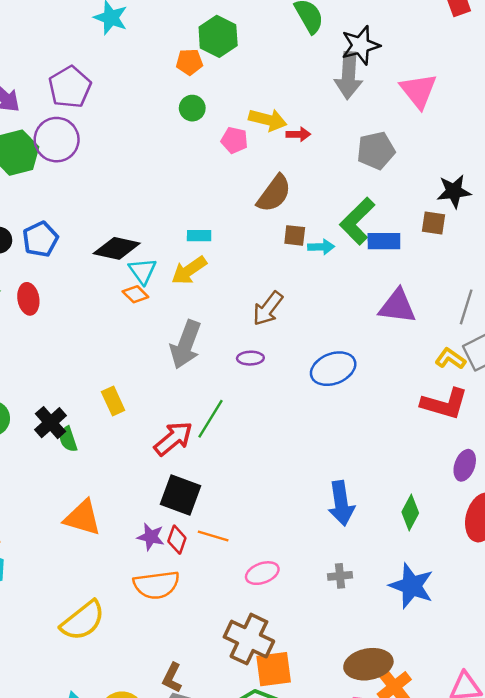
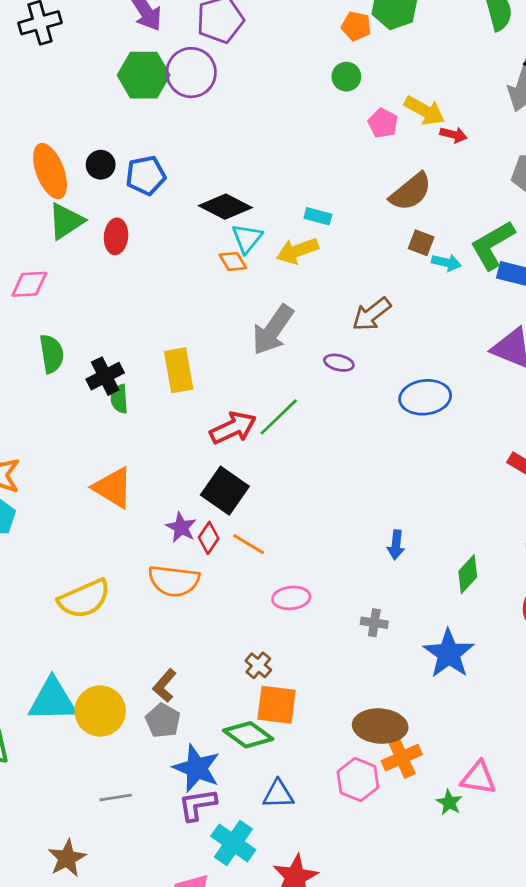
yellow rectangle: (113, 401) -> (179, 370), size x1.4
blue arrow: (341, 503) -> (396, 545), size x0.6
brown cross: (249, 639) -> (258, 665), size x0.5

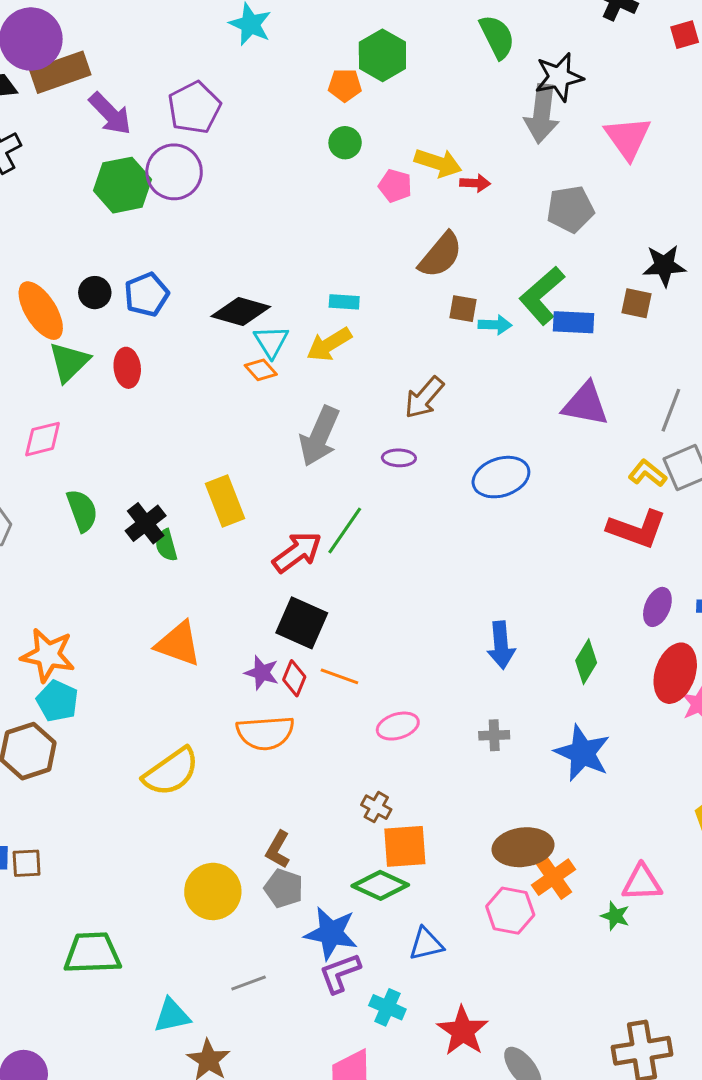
blue arrow: (396, 545) -> (501, 645), size x1.4
cyan triangle: (52, 700) -> (172, 1016), moved, size x0.7
cyan cross: (233, 843) -> (387, 1007), size x0.7

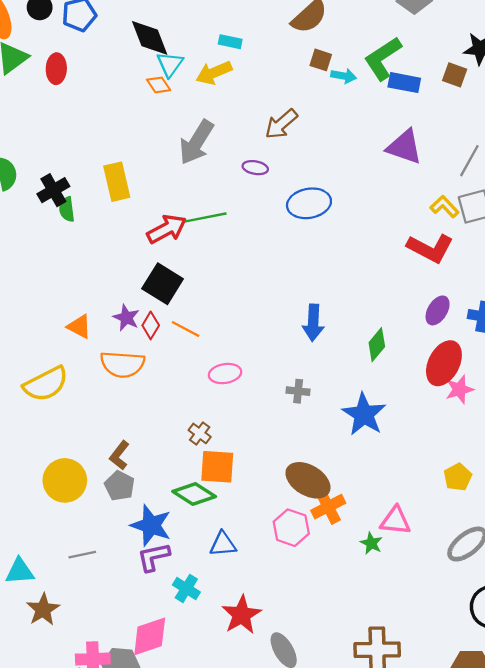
black diamond: (241, 312) -> (150, 38), turned 45
blue ellipse: (501, 477) -> (309, 203), moved
green line: (345, 530) -> (206, 217), turned 36
orange triangle: (178, 644) -> (79, 327), moved, size x0.7
brown ellipse: (523, 847) -> (308, 480), turned 30

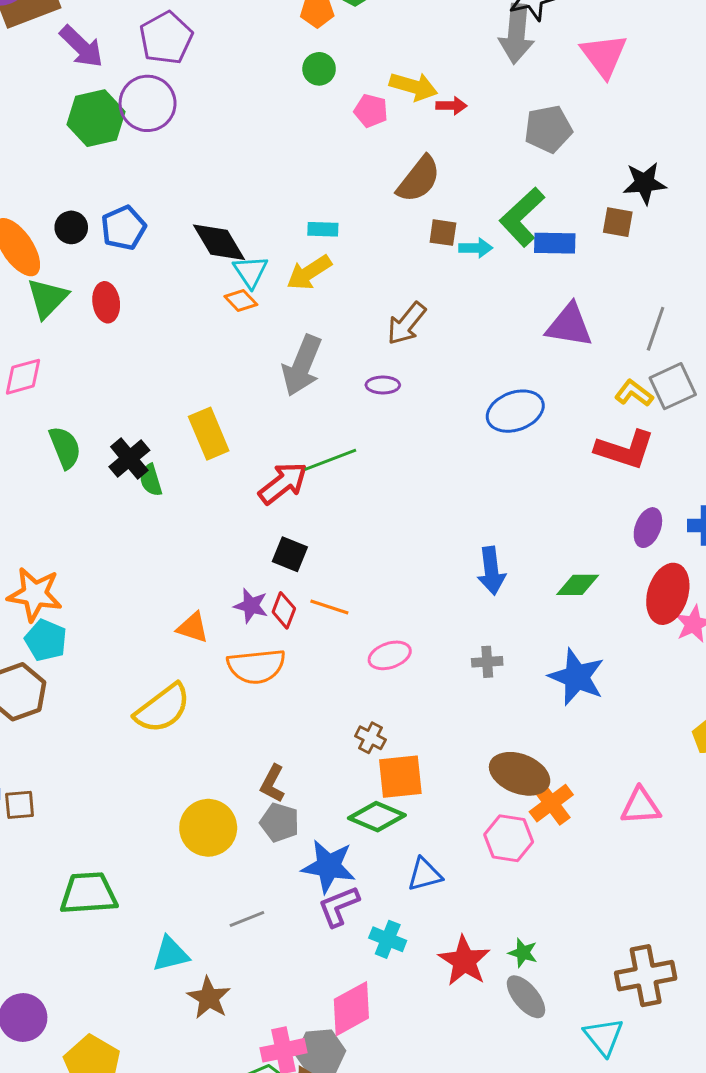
blue ellipse: (309, 203) -> (515, 411), moved
black square: (163, 284) -> (290, 554), size x0.7
green diamond: (377, 345) -> (578, 585), turned 60
green star: (371, 543) -> (523, 953), moved

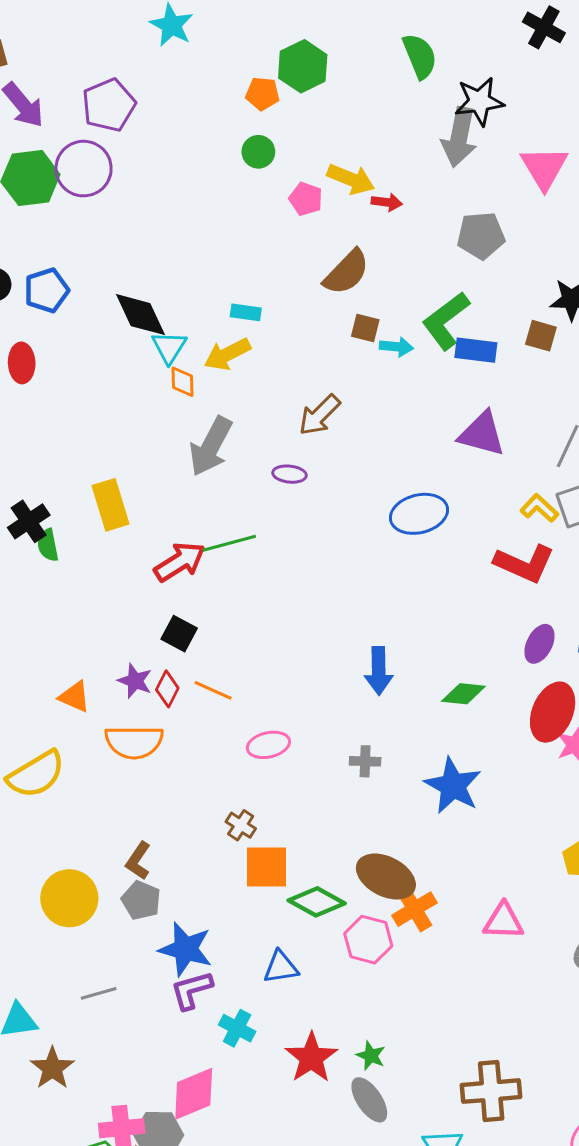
orange diamond: (241, 300) -> (183, 382), moved, turned 36
green diamond: (377, 817) -> (317, 902), moved

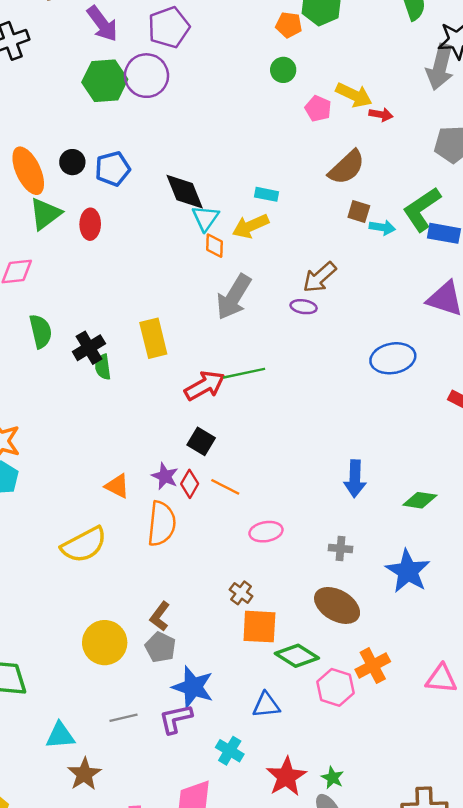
purple ellipse: (289, 474) -> (304, 307), moved
orange semicircle: (134, 742) -> (162, 524), turned -87
brown ellipse: (386, 877) -> (337, 605), moved
purple L-shape: (192, 990) -> (176, 719), moved

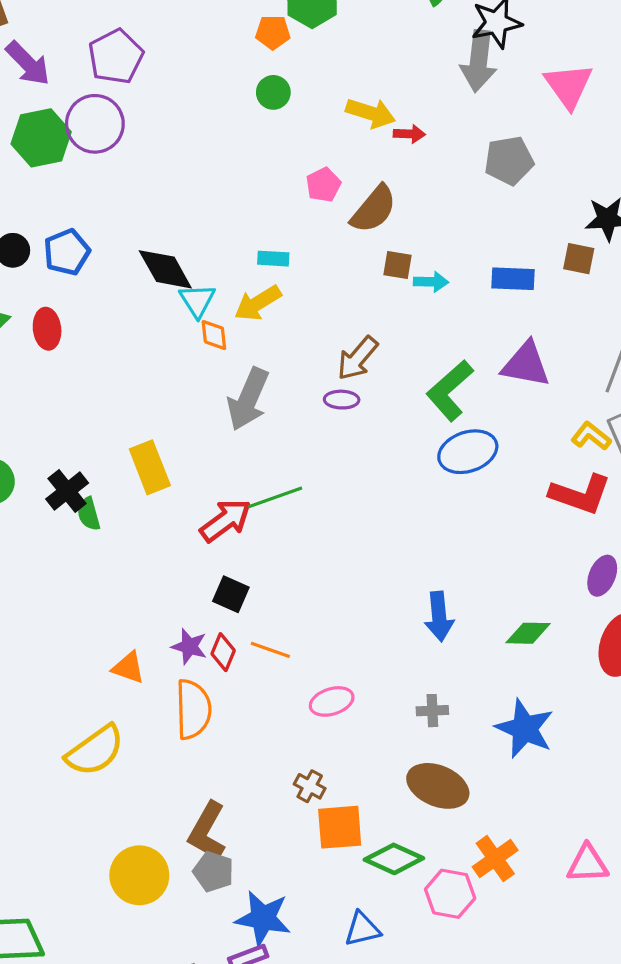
pink pentagon: (318, 109) -> (323, 185), moved, turned 30
green L-shape: (422, 209) -> (450, 390), moved
brown L-shape: (160, 616) -> (207, 831), size x1.5

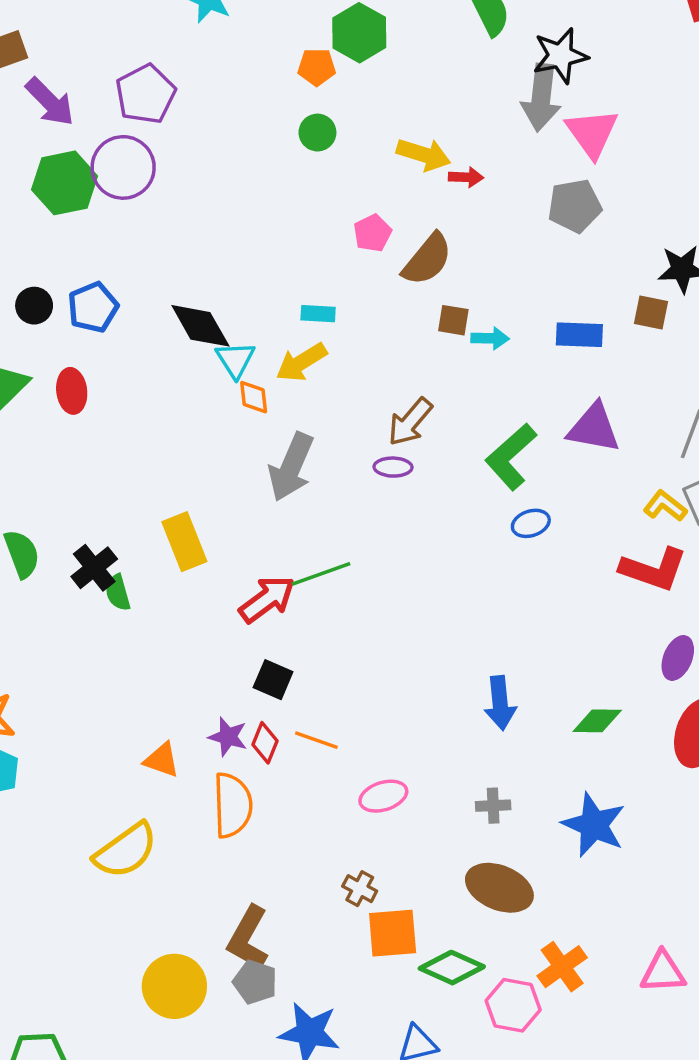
pink triangle: (569, 86) -> (592, 133), moved
blue ellipse: (468, 452) -> (531, 523), size x0.6

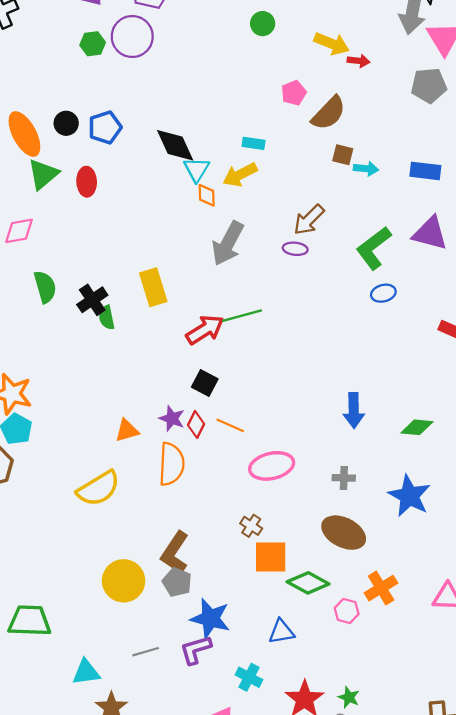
green hexagon: (65, 183) -> (93, 44), size x0.6
orange triangle: (162, 760) -> (127, 430), turned -40
pink ellipse: (383, 796) -> (272, 466), size x1.4
pink hexagon: (513, 1005) -> (347, 611), size x0.7

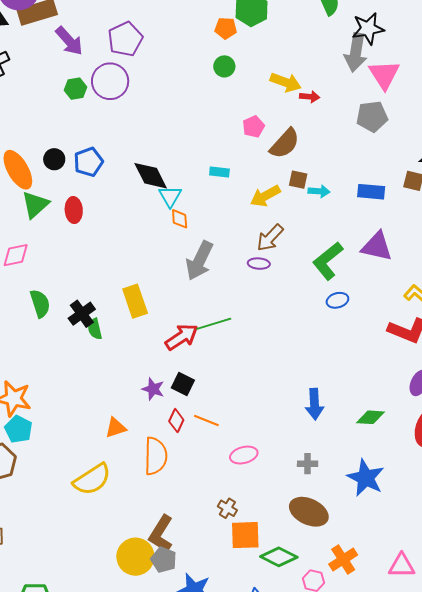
yellow arrow: (240, 175) -> (265, 196), moved
purple star: (172, 419) -> (153, 389), moved
pink ellipse: (272, 466) -> (244, 455), size x0.7
yellow circle: (124, 581) -> (135, 557), moved

